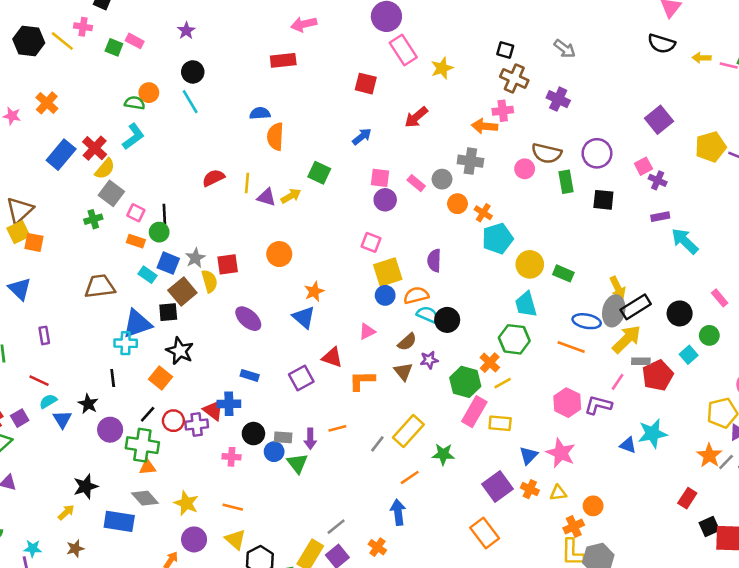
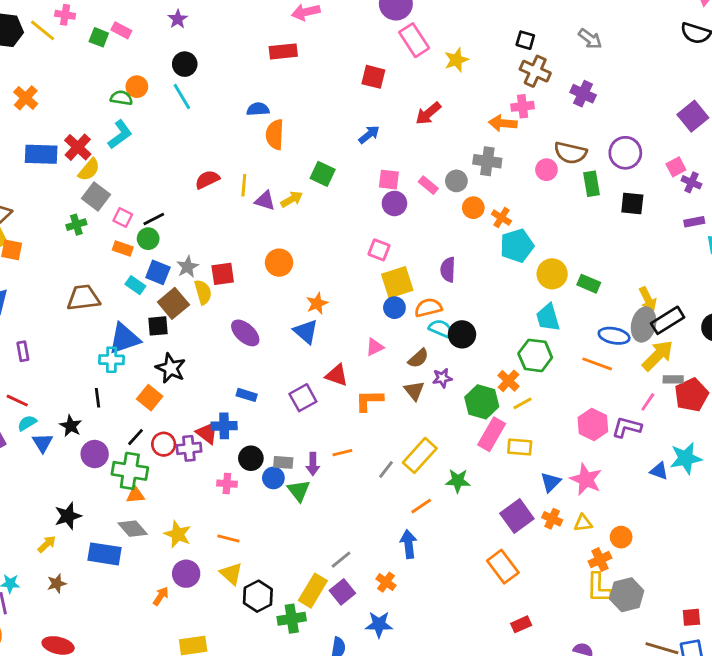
blue rectangle: (61, 155) -> (41, 154), turned 52
black line: (164, 214) -> (154, 219), turned 66

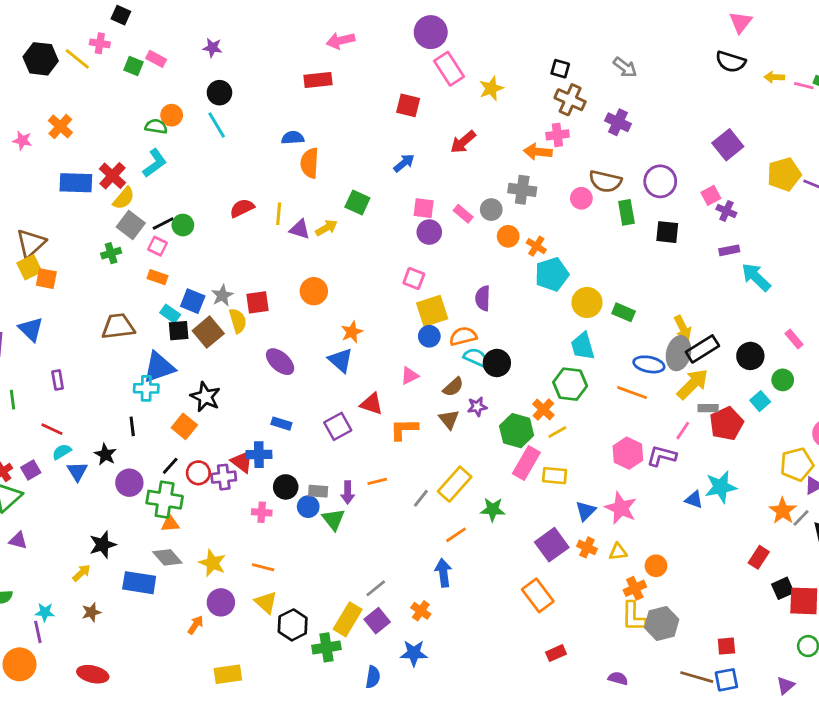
purple star: (178, 19) -> (212, 48), turned -30
black line: (154, 219) -> (163, 224), moved
green circle: (148, 239) -> (183, 225), moved
black square: (158, 326) -> (179, 331), moved

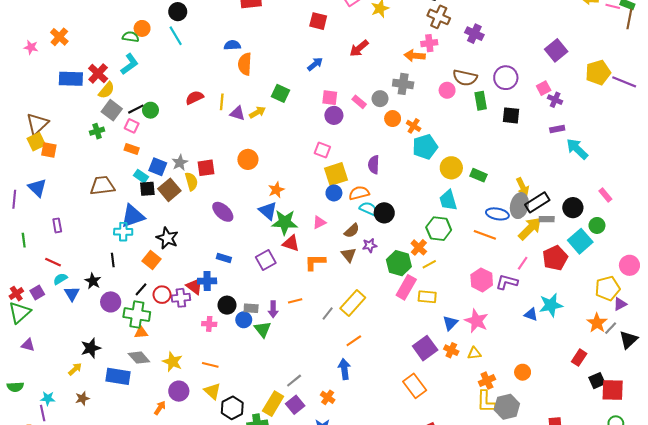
cyan square: (760, 401) -> (580, 241), size x1.6
gray rectangle: (708, 408) -> (547, 219), moved
green star: (493, 509) -> (285, 222), moved, size x1.4
orange circle: (656, 566) -> (523, 372), moved

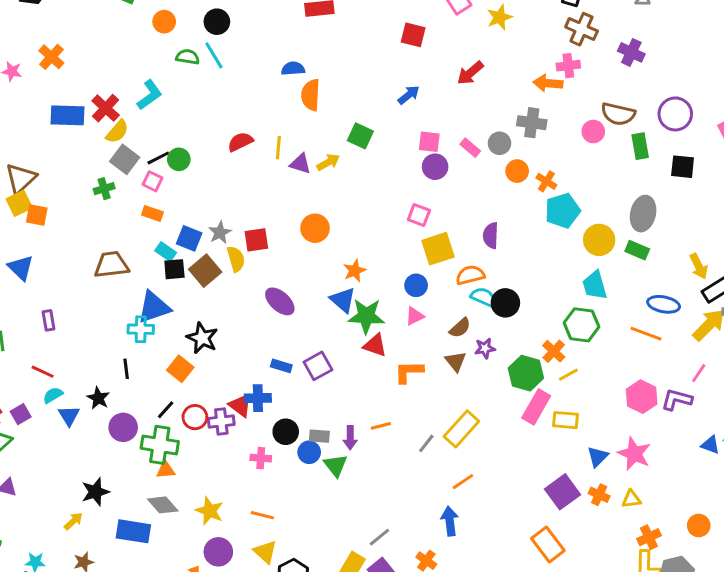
orange circle: (142, 28) -> (164, 22), moved
green semicircle: (131, 37) -> (188, 57), moved
blue circle: (334, 193) -> (416, 285), moved
gray ellipse: (519, 206) -> (643, 214), moved
purple square: (266, 260) -> (318, 366), moved

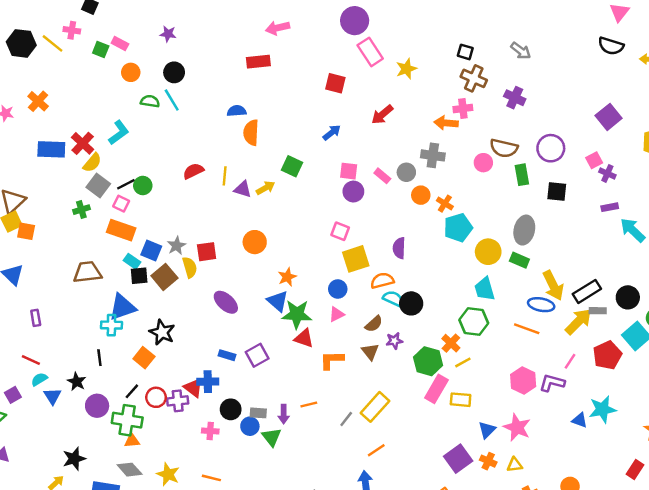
orange rectangle: (152, 214) -> (121, 230), size x1.6
yellow arrow: (699, 266) -> (553, 285), moved, size x1.4

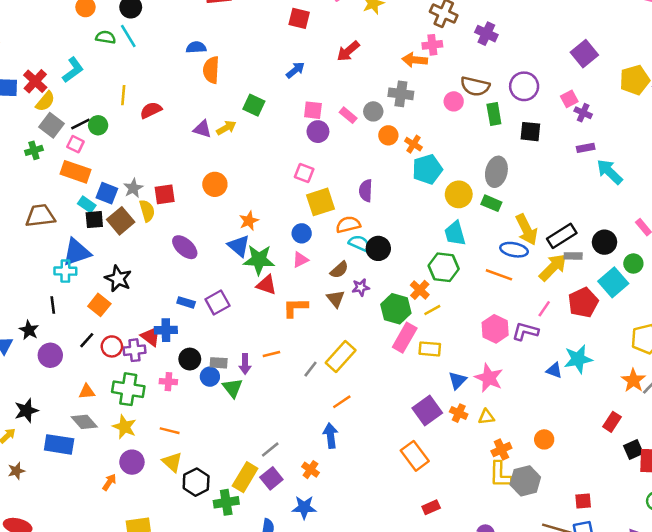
yellow line: (225, 176) -> (123, 95), moved
green cross: (127, 420) -> (128, 389), moved

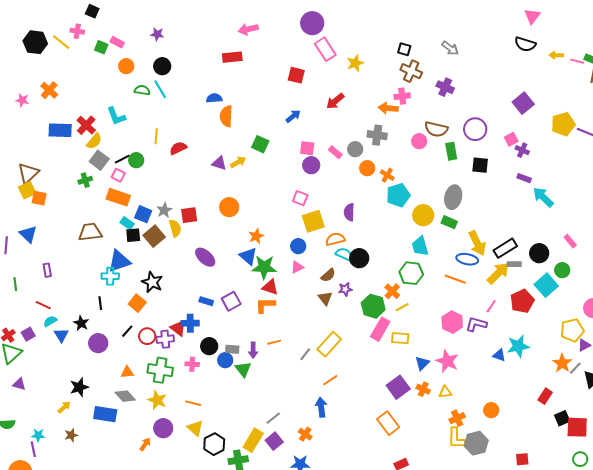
cyan L-shape: (73, 70) -> (116, 116), turned 105
purple rectangle: (586, 148) -> (524, 178), turned 32
orange L-shape: (295, 307) -> (265, 305), moved

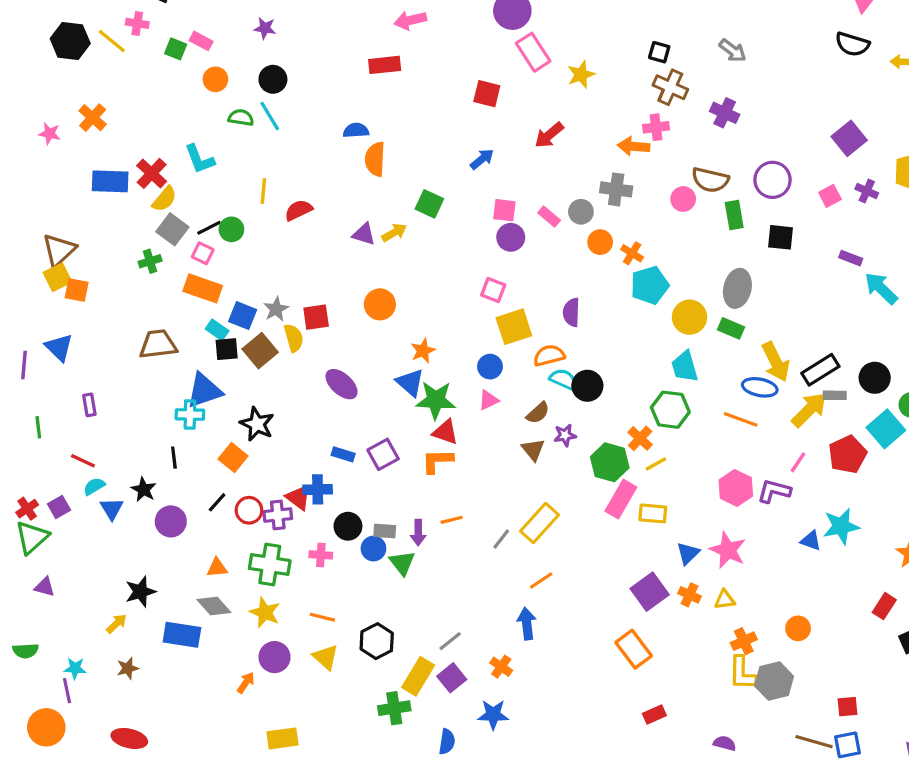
purple cross: (522, 150) -> (867, 191), moved
black hexagon: (214, 444) -> (377, 641), moved

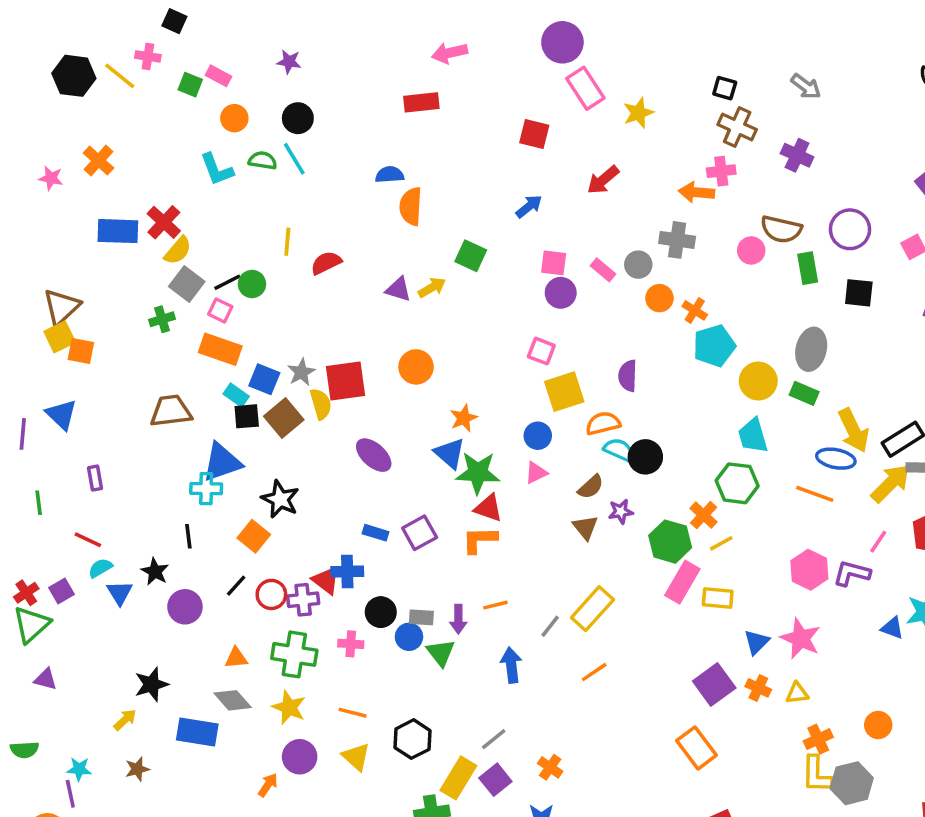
cyan L-shape: (200, 159) -> (217, 169), moved
red square: (316, 317) -> (345, 381), size x1.4
blue arrow: (527, 624) -> (511, 665), moved

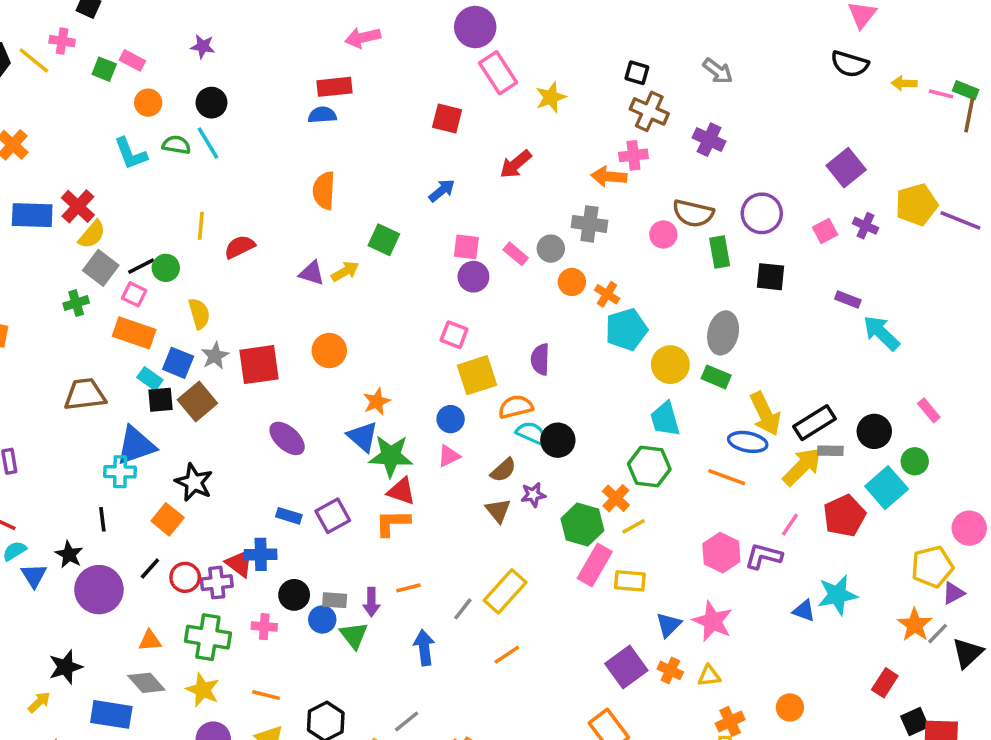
blue semicircle: (390, 175) -> (322, 115), moved
yellow semicircle: (321, 404) -> (199, 314), moved
purple circle: (185, 607) -> (99, 590), size x1.4

